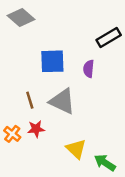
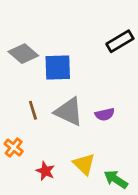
gray diamond: (21, 17) -> (23, 54), moved
purple semicircle: (89, 69) -> (105, 114), moved, turned -108
red star: (36, 129) -> (45, 171), moved, turned 30

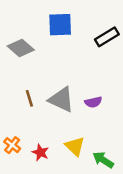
blue square: (58, 67) -> (60, 25), moved
orange cross: (14, 148) -> (12, 145), moved

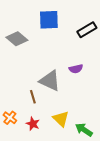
brown line: (29, 98) -> (33, 97), moved
purple semicircle: (93, 102) -> (76, 69), moved

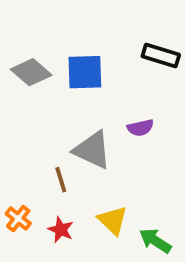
blue square: (49, 20) -> (85, 72), moved
black rectangle: (87, 30) -> (161, 55), turned 48

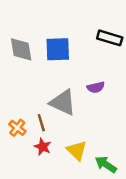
gray diamond: (31, 72) -> (21, 49), turned 40
orange cross: (18, 219) -> (17, 128), moved
red star: (61, 230) -> (43, 147), moved

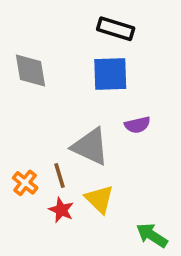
black rectangle: (110, 38) -> (116, 29), moved
blue square: (58, 49) -> (110, 74), moved
yellow triangle: (77, 151) -> (99, 199), moved

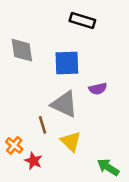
blue square: (110, 74) -> (67, 63), moved
orange cross: (25, 183) -> (14, 145), moved
red star: (61, 210) -> (33, 161), moved

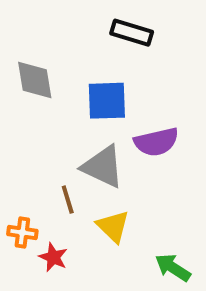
purple semicircle: (98, 89) -> (156, 142), size x1.5
orange cross: (14, 145) -> (22, 233), turned -30

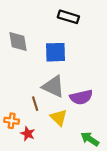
purple semicircle: (156, 142) -> (81, 97), moved

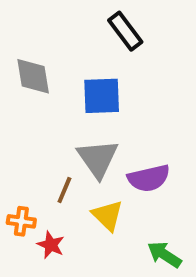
black rectangle: (68, 17) -> (125, 31), turned 36
gray triangle: (53, 86) -> (98, 159), turned 30
brown line: (35, 104) -> (64, 190), turned 40

